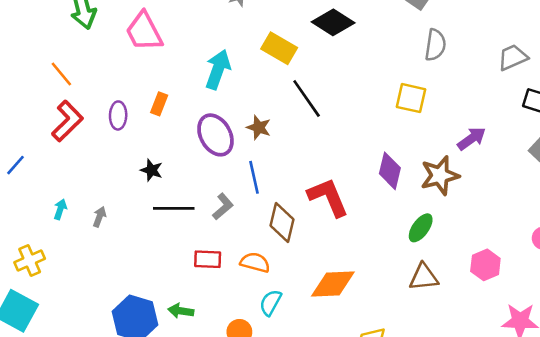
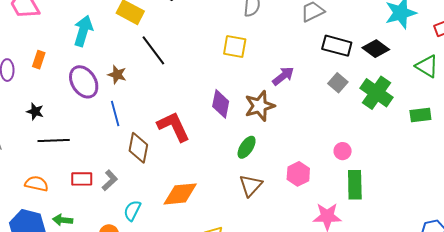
gray L-shape: (223, 207) -> (110, 180), moved
orange semicircle: (255, 262) -> (36, 184), moved
brown triangle: (424, 277) -> (251, 185), turned -40

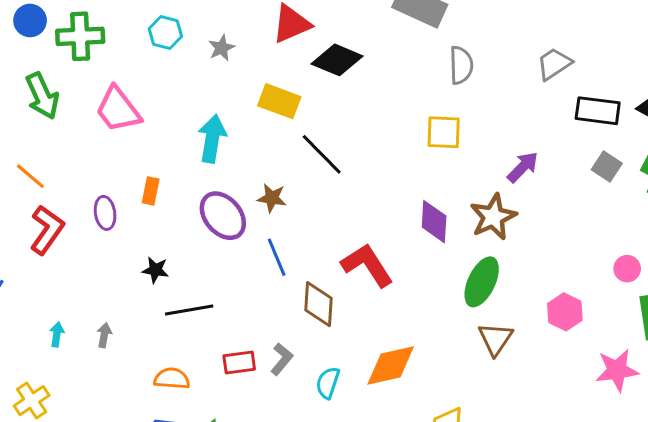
green ellipse: (247, 147) -> (482, 282), size x1.4
cyan semicircle: (132, 211) -> (328, 383), moved

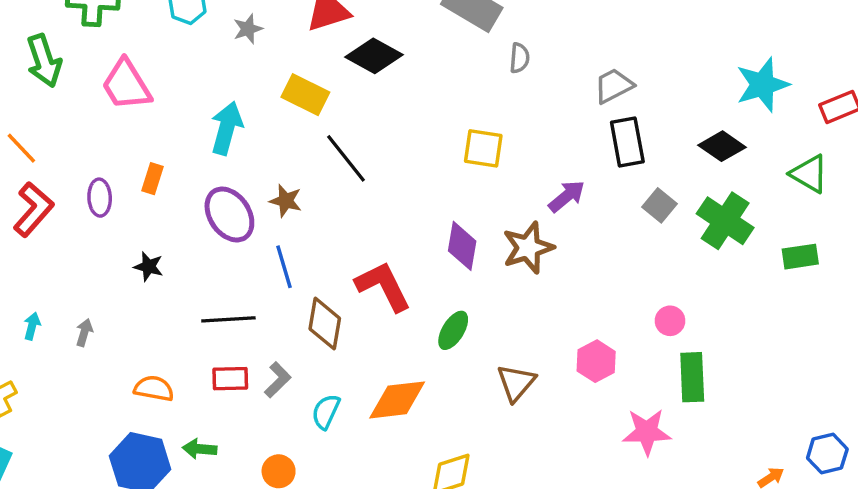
gray semicircle: (461, 65) -> (520, 58), moved, size x0.7
black rectangle: (598, 111) -> (627, 142), moved, turned 66
green ellipse: (482, 282) -> (453, 330), moved, size x0.7
black line: (189, 310) -> (228, 319), moved

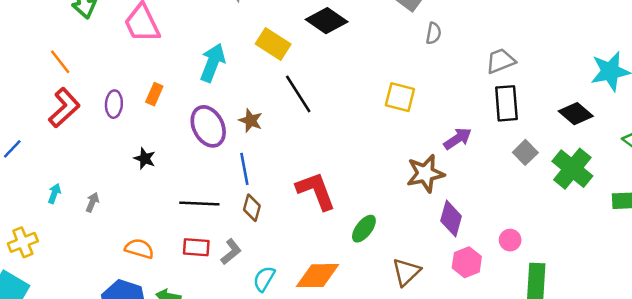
purple diamond: (462, 246) -> (451, 218), moved
pink circle: (670, 321) -> (510, 240), moved
brown diamond: (325, 324) -> (252, 208), moved, size x0.7

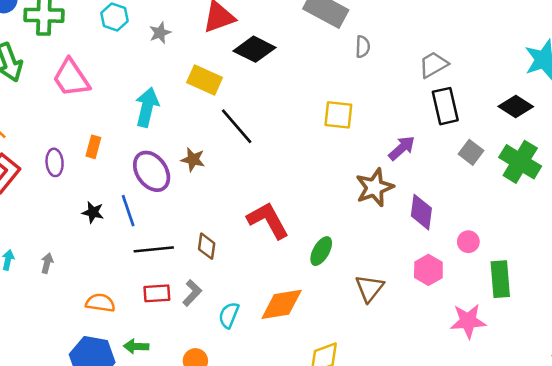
blue line: (244, 169) -> (128, 211), moved
purple diamond: (451, 218) -> (421, 212), moved

